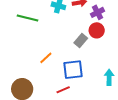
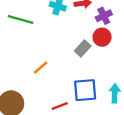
blue square: (73, 70) -> (85, 90), moved

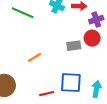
gray rectangle: (83, 48) -> (74, 46), turned 32

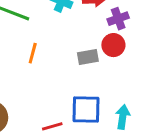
orange line: (34, 57) -> (33, 53), moved, turned -40

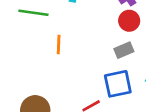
gray rectangle: (88, 57) -> (124, 50), moved

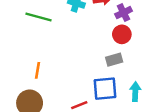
orange line: (59, 45) -> (37, 70), moved

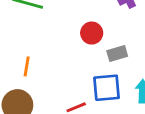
red circle: (122, 34) -> (92, 33), moved

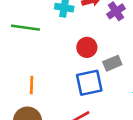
blue square: (107, 88) -> (89, 83), moved

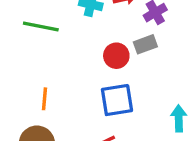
gray rectangle: (112, 63) -> (145, 44), moved

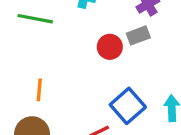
blue square: (117, 100) -> (128, 106), moved, turned -32

